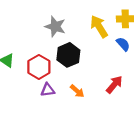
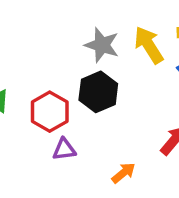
gray star: (55, 26) -> (102, 45), moved
orange arrow: (77, 91) -> (124, 173), moved, turned -80

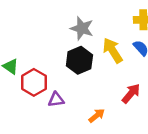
yellow arrow: (149, 45) -> (113, 50), moved
red hexagon: (50, 112) -> (34, 82), moved

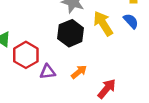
red arrow: (131, 93) -> (107, 89), moved
orange arrow: (97, 116) -> (79, 72), moved

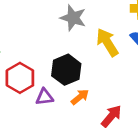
black hexagon: (71, 33) -> (66, 70), moved

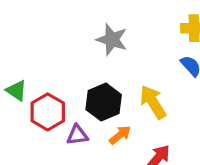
yellow arrow: (107, 42) -> (153, 102), moved

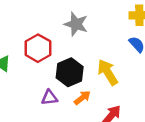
red hexagon: (48, 112) -> (38, 48), moved

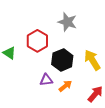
orange arrow: (82, 98) -> (65, 86), moved

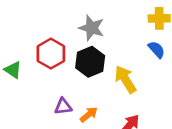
black hexagon: (62, 60) -> (90, 62), moved

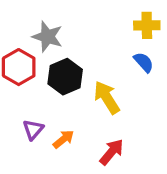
gray star: (92, 28) -> (48, 37), moved
purple triangle: (63, 106) -> (33, 130), turned -42

